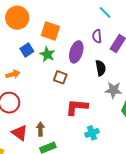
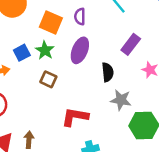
purple semicircle: (97, 36) -> (80, 17), moved
blue square: (27, 50) -> (22, 53), moved
brown square: (60, 77) -> (48, 79), moved

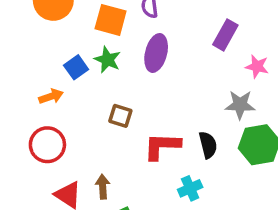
black semicircle: (108, 72) -> (208, 145), moved
brown square: (48, 79) -> (120, 116), moved
gray star: (121, 100) -> (240, 105), moved

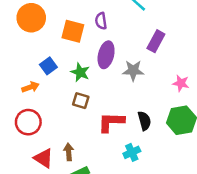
green star: (107, 60) -> (80, 72), moved
pink star: (257, 66) -> (181, 83), moved
gray star: (240, 105) -> (133, 71), moved

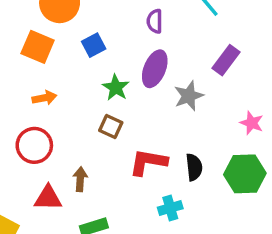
orange square: (73, 31) -> (38, 47), moved
blue square: (48, 66) -> (94, 45), moved
gray star: (133, 71) -> (189, 96), turned -30
brown arrow: (69, 152) -> (80, 179), moved
red triangle: (44, 158) -> (48, 198), turned -40

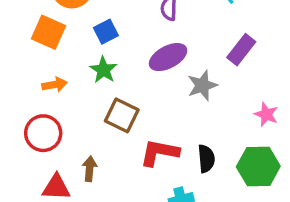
purple ellipse: (155, 69) -> (168, 57), turned 39
green star: (116, 88) -> (103, 70), moved
brown square: (111, 127) -> (122, 115), size x1.4

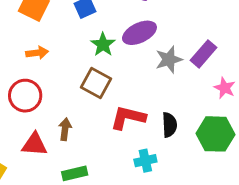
purple rectangle: (241, 50) -> (203, 54), moved
green star: (103, 70) -> (103, 44), moved

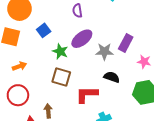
gray star: (169, 60) -> (104, 52), turned 30
black semicircle: (169, 125) -> (112, 77), moved, turned -56

